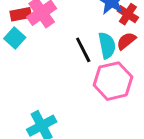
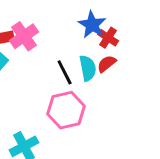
pink hexagon: (113, 81) -> (66, 110), moved

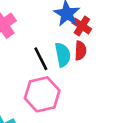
red semicircle: (107, 64) -> (80, 51), turned 132

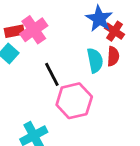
black line: (41, 59) -> (52, 74), moved

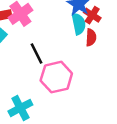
cyan semicircle: (95, 60) -> (79, 24), moved

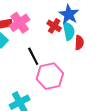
red cross: (92, 15) -> (54, 26), moved

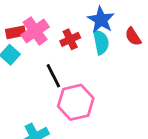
red cross: (54, 26) -> (70, 39), moved, turned 32
red semicircle: (79, 43) -> (133, 37), moved, turned 144

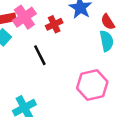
cyan semicircle: (101, 42) -> (107, 41), moved
pink hexagon: (76, 102) -> (92, 85), moved

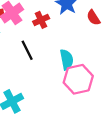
cyan semicircle: (107, 41) -> (67, 60), moved

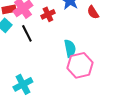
black line: (27, 50) -> (27, 33), moved

